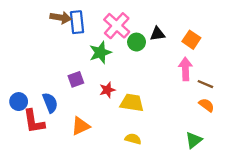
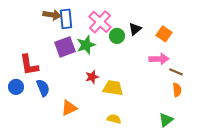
black triangle: (158, 34) -> (135, 29), turned -32
pink arrow: (186, 69) -> (159, 59), turned 90
purple square: (76, 79) -> (65, 47), moved, size x1.5
orange semicircle: (207, 105) -> (177, 90), turned 48
red L-shape: (34, 121) -> (29, 65), moved

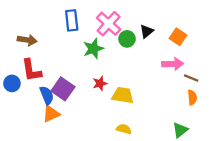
brown arrow: (52, 15) -> (27, 40), moved
purple square: (65, 47) -> (63, 89), moved, turned -35
blue circle: (16, 87) -> (12, 83), moved
orange triangle: (69, 108) -> (51, 114), moved

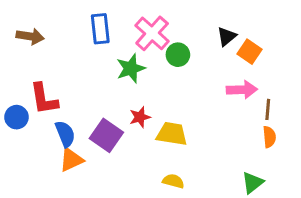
black triangle: (147, 31) -> (227, 36), moved
brown arrow: (27, 40) -> (30, 36), moved
brown line: (191, 78) -> (268, 109), turned 72
purple square: (63, 89) -> (106, 135), moved

